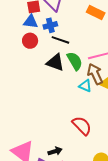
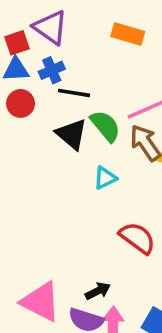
black triangle: (55, 62) -> (72, 134), turned 30
cyan triangle: (85, 86) -> (105, 178), moved, turned -40

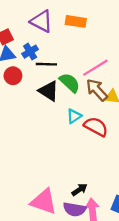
purple triangle: (51, 27) -> (42, 21), moved
red semicircle: (137, 238) -> (96, 127), moved

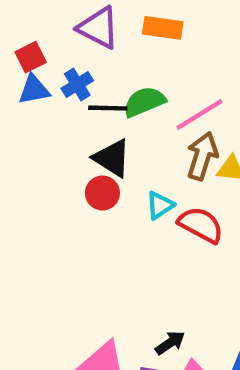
red circle: (13, 76) -> (102, 193), moved
green semicircle: (70, 83) -> (144, 102), moved, turned -65
brown arrow: (97, 90) -> (202, 156), turned 60

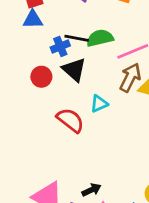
blue cross: (77, 84) -> (60, 47), moved
red circle: (102, 193) -> (41, 77), moved
red semicircle: (201, 225) -> (70, 120), moved

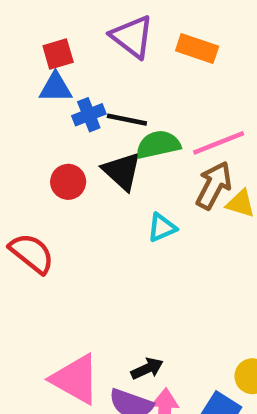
green semicircle: (100, 38) -> (158, 145), moved
blue cross: (60, 47) -> (89, 115), moved
red semicircle: (70, 120) -> (32, 253), moved

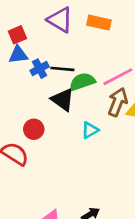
red circle: (68, 182) -> (34, 129), moved

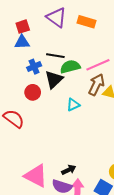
blue cross: (40, 69) -> (34, 67), moved
black triangle: (63, 100) -> (54, 79), turned 36
red circle: (34, 129) -> (33, 92), moved

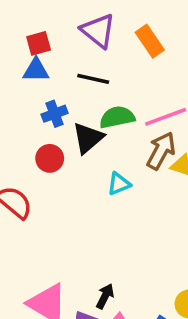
orange rectangle: (86, 22) -> (150, 41), turned 36
black line: (55, 56) -> (93, 79), moved
black arrow: (69, 170) -> (105, 296), turned -40

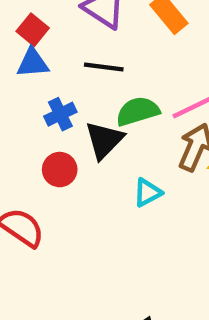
red square: (39, 43) -> (33, 30), turned -30

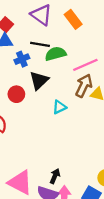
green semicircle: (138, 111) -> (56, 54), moved
blue cross: (60, 114) -> (22, 59), moved

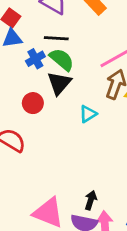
green semicircle: (56, 54) -> (62, 60), moved, turned 60

